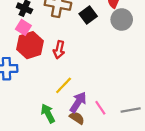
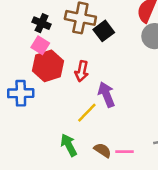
black square: (88, 15) -> (104, 31), moved
purple arrow: (78, 102) -> (106, 94), moved, turned -55
pink line: (100, 108) -> (125, 152), moved, turned -56

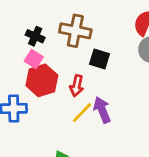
black square: (104, 31) -> (99, 59), moved, turned -36
yellow line: (87, 113) -> (82, 113), moved

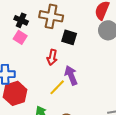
red hexagon: (42, 80) -> (15, 93), moved
yellow line: (82, 113) -> (57, 87), moved

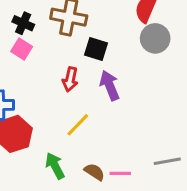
purple arrow: (71, 75) -> (110, 85), moved

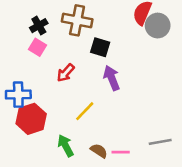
black cross: (23, 23) -> (39, 26), turned 36
gray circle: (155, 38) -> (158, 26), moved
red arrow: (70, 79) -> (66, 73), moved, turned 30

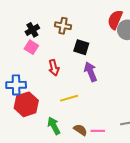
brown cross: (77, 20) -> (63, 26), size x0.7
red arrow: (66, 73) -> (54, 68), turned -56
yellow line: (85, 111) -> (69, 98), turned 30

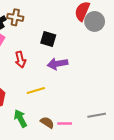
brown cross: (63, 26) -> (15, 17), moved
purple arrow: (91, 72) -> (57, 64), turned -78

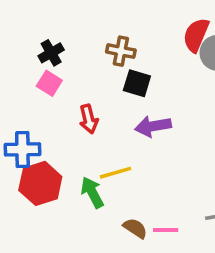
brown cross: (15, 17) -> (121, 51), moved
green arrow: (20, 118) -> (92, 192), moved

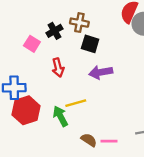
black cross: (51, 53) -> (54, 31), moved

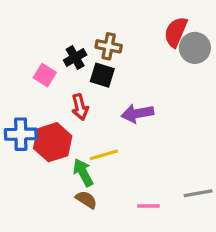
black square: (90, 44) -> (102, 75), moved
red hexagon: (26, 110) -> (53, 142), moved
brown semicircle: (89, 140) -> (86, 200), moved

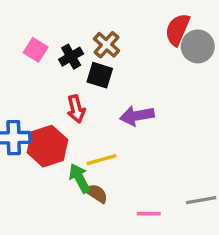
brown cross: (109, 46) -> (107, 45), turned 30
pink square: (45, 75) -> (36, 50), moved
brown semicircle: (86, 200) -> (96, 193), moved

